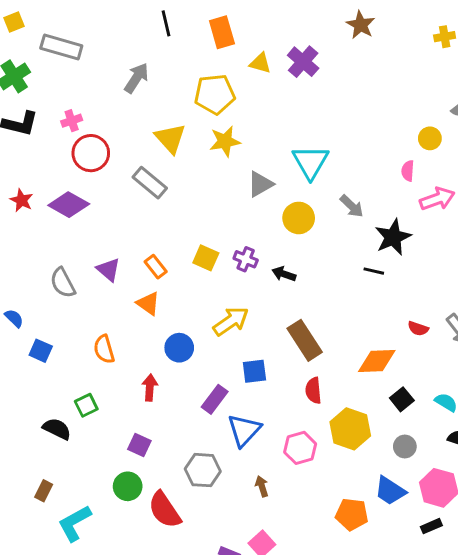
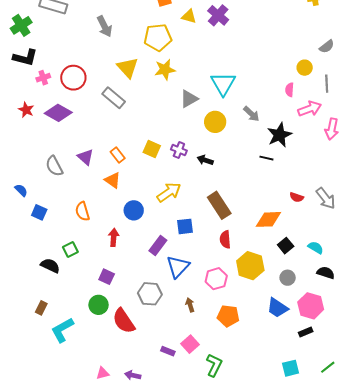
gray arrow: (136, 78) -> (105, 26), turned 120
pink cross: (72, 121) -> (43, 78), moved
orange pentagon: (352, 514) -> (228, 316), moved

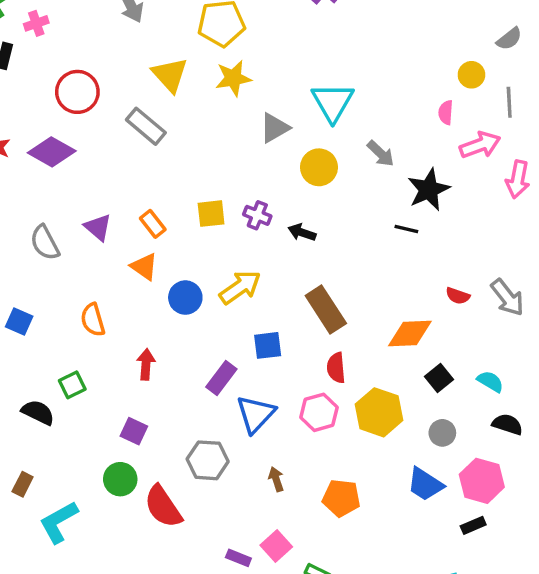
pink cross: (43, 78) -> (36, 23), moved
yellow square: (152, 149) -> (211, 214), turned -30
blue circle: (134, 210) -> (185, 298), moved
pink hexagon: (216, 279) -> (319, 412), moved

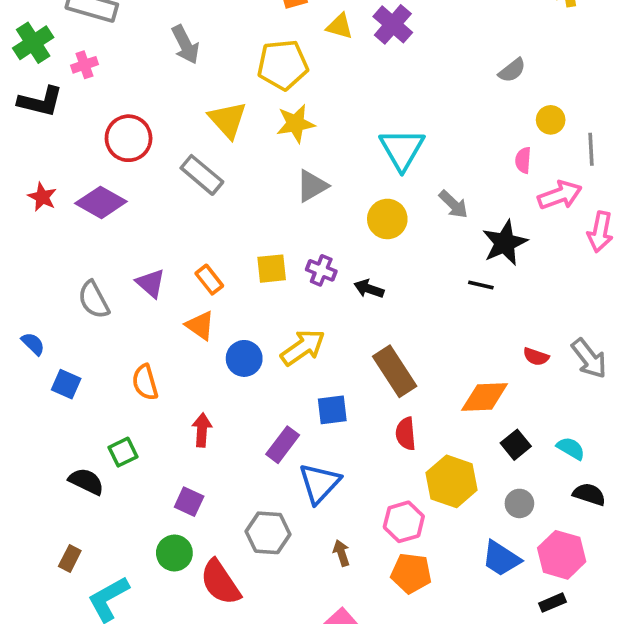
gray semicircle: (509, 39) -> (512, 70), moved
gray triangle: (274, 128) -> (312, 186), moved
pink hexagon: (319, 412) -> (404, 522), moved

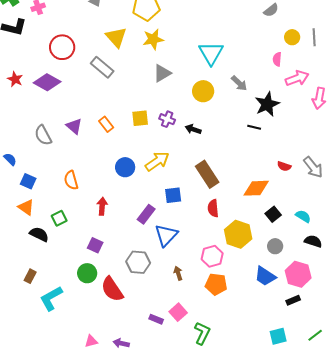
gray line: (591, 149) -> (314, 37), moved
orange triangle: (200, 325) -> (26, 207), moved

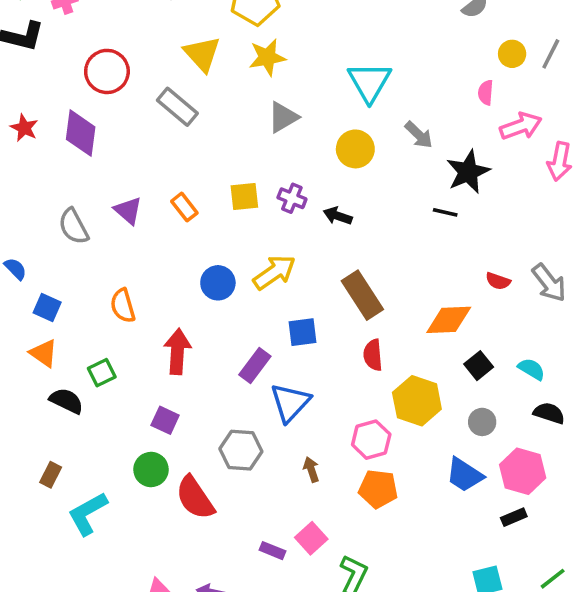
gray line: (314, 37) -> (551, 54), turned 30
purple diamond: (47, 82) -> (81, 133), turned 68
red arrow: (102, 206) -> (177, 351), size x1.4

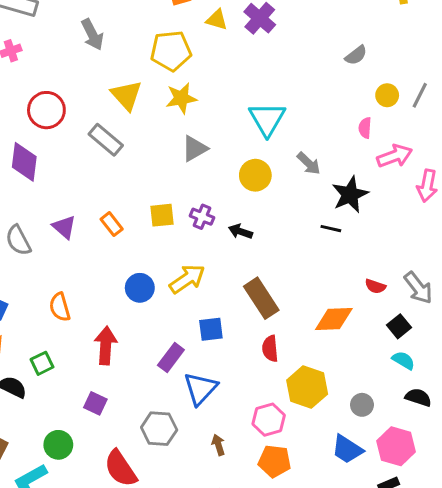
black square: (479, 366) -> (399, 326), moved
green circle: (151, 470) -> (58, 445), moved

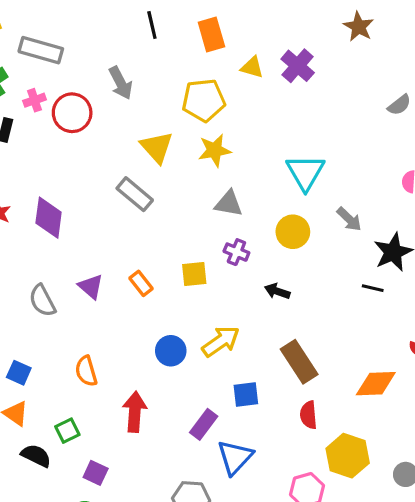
red circle: (46, 110) -> (72, 113), moved
gray triangle: (195, 149) -> (229, 204), turned 40
purple cross: (202, 217) -> (236, 252), moved
purple square: (95, 403) -> (96, 473), moved

